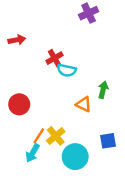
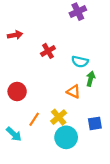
cyan semicircle: (67, 70) -> (80, 62), moved
yellow cross: (56, 136) -> (59, 117), moved
cyan arrow: (33, 153) -> (14, 134), moved, turned -77

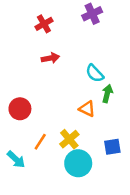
red arrow: (15, 35) -> (50, 58), moved
red cross: (48, 51) -> (44, 24), moved
cyan semicircle: (80, 62) -> (95, 73), turned 35

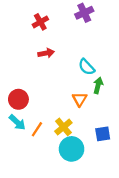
orange triangle: (87, 109) -> (80, 99), turned 35
cyan arrow: (16, 159) -> (17, 122), moved

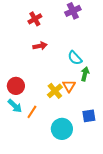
yellow cross: (63, 127) -> (55, 91), moved

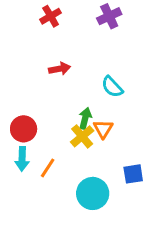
red cross: (35, 19) -> (51, 16), moved
green arrow: (85, 74) -> (85, 118), moved
cyan arrow: (15, 106) -> (22, 159), turned 49

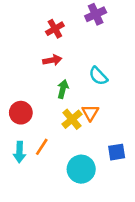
red cross: (51, 16) -> (55, 29), moved
green arrow: (85, 118) -> (63, 89), moved
cyan arrow: (22, 159) -> (19, 152), moved

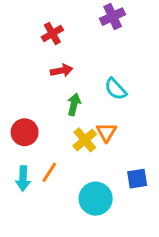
red cross: (55, 29) -> (52, 33), moved

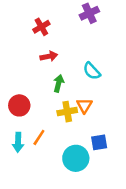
yellow cross: (85, 140) -> (67, 112), turned 30
blue square: (137, 179) -> (99, 142), moved

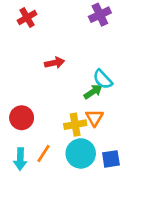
red cross: (41, 27) -> (27, 17), moved
green arrow: (59, 83) -> (93, 92), moved, turned 42
cyan circle: (76, 158) -> (81, 153), moved

